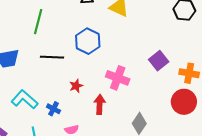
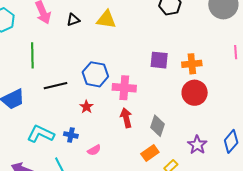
blue hexagon: (88, 41) -> (95, 74), moved
purple square: (159, 61) -> (159, 60), turned -30
red arrow: (100, 104) -> (126, 118), moved

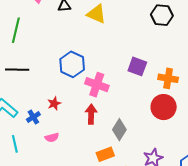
black line: (55, 86) -> (17, 70), moved
red star: (86, 107) -> (54, 103), moved
blue cross: (71, 135) -> (33, 117), turned 32

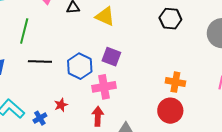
purple square: (137, 66) -> (111, 57), moved
black line: (17, 70) -> (40, 61), moved
pink cross: (97, 85) -> (104, 87), turned -30

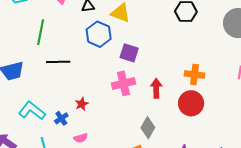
blue hexagon: (80, 66) -> (99, 34), moved
red arrow: (98, 116) -> (156, 88), moved

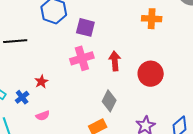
orange cross: (195, 74) -> (152, 19), moved

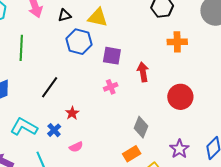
black line: (15, 41) -> (50, 87), moved, turned -45
pink cross: (82, 58) -> (111, 87), size x0.6
red arrow: (115, 61) -> (143, 72), moved

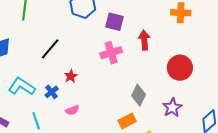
pink cross: (111, 87) -> (111, 53), size x1.5
purple star: (179, 149) -> (172, 108), moved

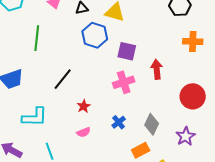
cyan L-shape: (22, 86) -> (35, 117), turned 148
blue cross: (52, 92) -> (119, 122), moved
pink semicircle: (72, 110) -> (84, 132), moved

